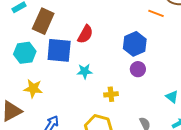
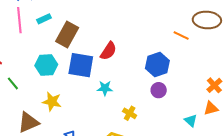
yellow cross: (111, 94) -> (130, 113), turned 32

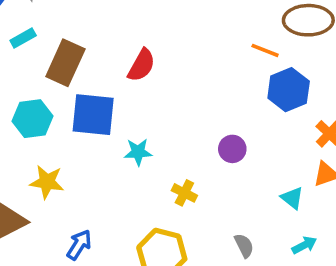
red semicircle: (108, 51) -> (141, 65), moved
blue hexagon: (157, 64) -> (289, 90), moved

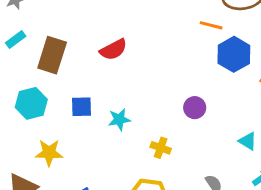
red semicircle: (141, 65) -> (113, 50), turned 40
blue square: (93, 115) -> (82, 107), moved, size x0.6

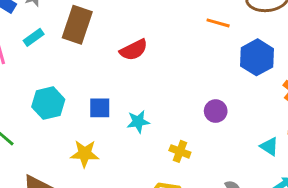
orange line: (211, 25) -> (218, 23), moved
brown rectangle: (52, 55) -> (77, 25), moved
yellow star: (49, 153) -> (85, 154), moved

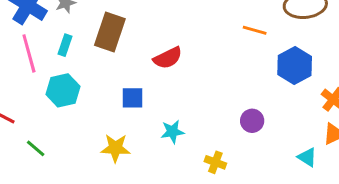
cyan rectangle: (34, 37) -> (65, 45), turned -36
cyan hexagon: (48, 103) -> (63, 90), moved
blue square: (100, 108) -> (132, 98), moved
yellow star: (85, 154) -> (116, 148), moved

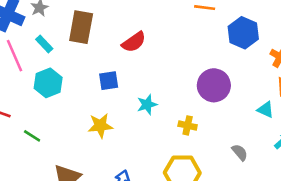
cyan rectangle: (65, 45) -> (44, 44), turned -54
purple circle: (252, 121) -> (214, 85), size x1.6

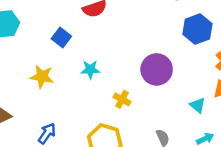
blue square: (109, 81) -> (61, 38), turned 30

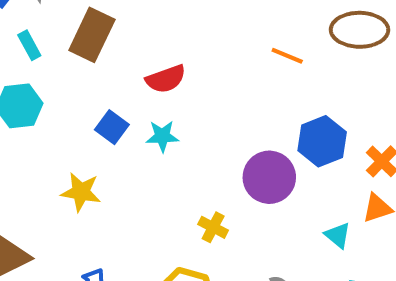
blue hexagon: (197, 29) -> (322, 141), moved
cyan star: (90, 70) -> (162, 136), moved

